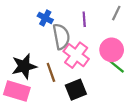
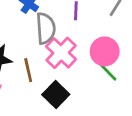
black square: (76, 90) -> (56, 94), turned -30

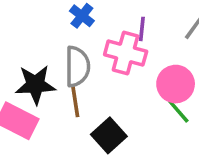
gray semicircle: (46, 28) -> (77, 67), moved
pink cross: (61, 53) -> (126, 53), moved, turned -32

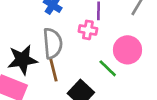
pink cross: (126, 53) -> (88, 30), size x0.6
green line: (178, 111) -> (108, 68), moved

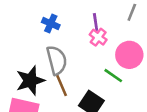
pink cross: (88, 30) -> (98, 37), moved, turned 36

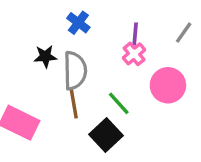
green line: (113, 76) -> (119, 103), moved
black star: (30, 81) -> (45, 56), moved, size x0.6

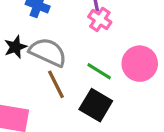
gray semicircle: (75, 71) -> (48, 52), turned -48
pink circle: (168, 85) -> (140, 64), moved

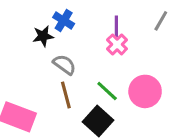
black star: (15, 47) -> (43, 36), moved
gray semicircle: (48, 52) -> (64, 65), size x0.7

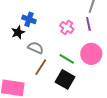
purple line: (116, 26) -> (88, 24), moved
brown line: (66, 95) -> (41, 67), turned 60

